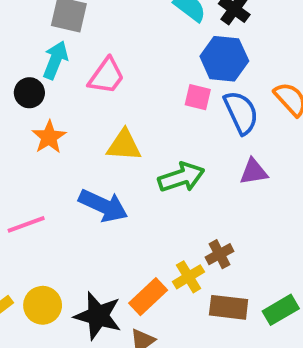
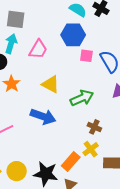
blue hexagon: (224, 59) -> (73, 35), moved
yellow triangle: (124, 145) -> (51, 84), turned 30
brown cross: (219, 254) -> (94, 127), moved, turned -32

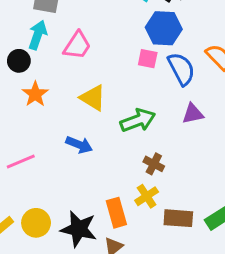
blue hexagon: (73, 35) -> (164, 28), moved
blue arrow: (43, 117) -> (79, 145), size x0.7
orange rectangle: (71, 161) -> (116, 213), turned -60

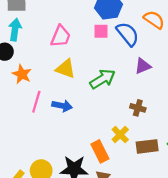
pink trapezoid: (77, 45) -> (61, 36), moved
pink line: (21, 162) -> (36, 102), moved, turned -40
brown cross: (154, 164) -> (138, 108), moved

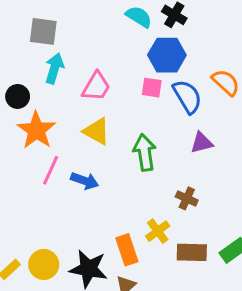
cyan arrow: (15, 30) -> (54, 68), moved
orange star: (22, 74) -> (36, 130), size x1.4
green arrow: (103, 79) -> (145, 152), turned -75

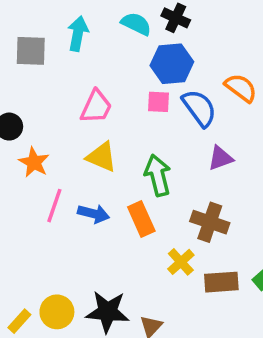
cyan arrow: (54, 68) -> (78, 34), moved
orange star: (36, 130) -> (34, 162), size x0.7
brown cross: (187, 198) -> (210, 222), size x1.5
orange rectangle: (127, 250) -> (141, 219), moved

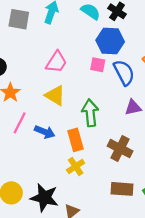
yellow cross: (181, 262) -> (76, 166), moved

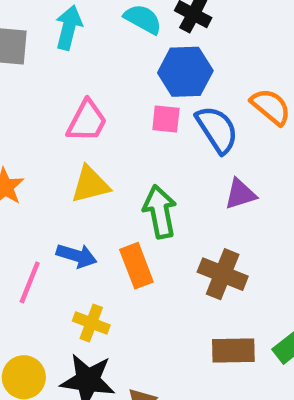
yellow triangle: (55, 95) -> (90, 185), turned -40
pink line: (20, 123) -> (30, 282), moved
yellow cross: (76, 166) -> (91, 323), moved, turned -30

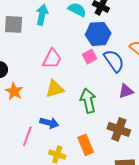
pink square: (166, 119) -> (90, 57), turned -32
orange rectangle: (136, 266) -> (86, 145), moved

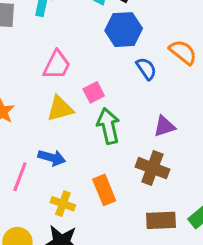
pink square: (90, 57) -> (94, 92), moved
blue semicircle: (114, 61) -> (146, 69), size x0.7
purple triangle: (126, 91) -> (164, 126), moved

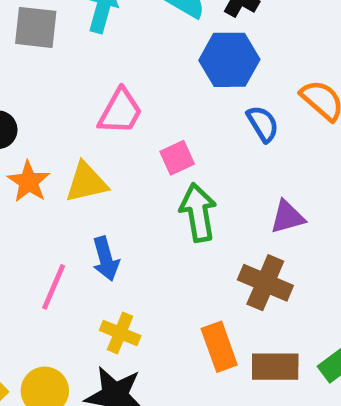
yellow triangle: (60, 109) -> (86, 182), moved
blue arrow: (52, 158) -> (106, 259), turned 56
orange rectangle: (104, 190) -> (219, 347), moved

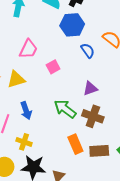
green arrow: (198, 213) -> (65, 109), moved, turned -40
purple triangle: (287, 217) -> (90, 88), moved
yellow cross: (120, 333) -> (24, 142), moved

